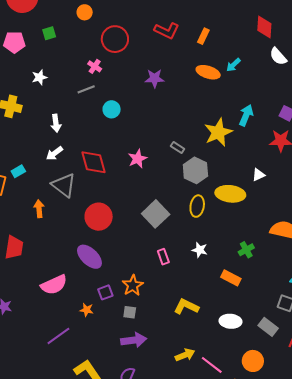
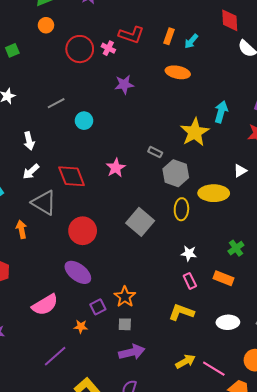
cyan arrow: (233, 65) -> (191, 41), moved
pink cross: (95, 66) -> (108, 48), moved
pink rectangle: (163, 257) -> (190, 281), moved

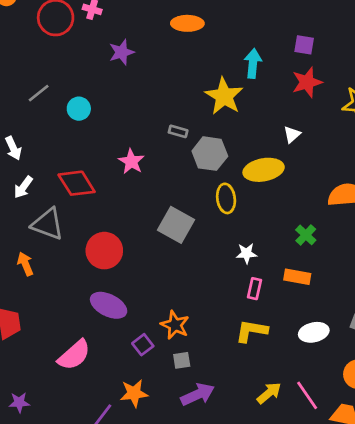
pink rectangle: (190, 281) -> (255, 289), turned 49
orange star: (81, 327) -> (134, 393), moved, size x1.5
pink line: (214, 369) -> (307, 395), turned 35

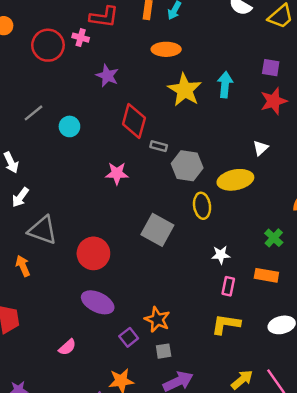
purple star: (122, 52) -> (107, 76), turned -30
yellow star: (224, 96) -> (185, 90), moved
pink star: (131, 161) -> (117, 173), turned -30
red diamond: (77, 183) -> (134, 121), moved, turned 48
pink semicircle: (74, 355) -> (67, 347), size x0.6

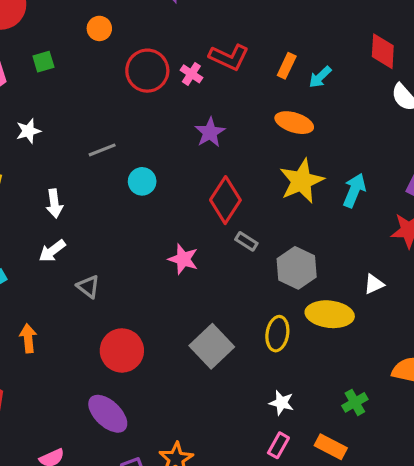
gray hexagon: (187, 166) -> (297, 268), moved
gray triangle: (42, 230) -> (88, 287), moved, size x0.6

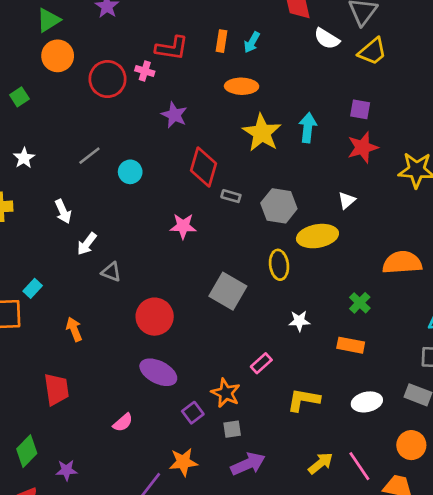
orange circle: (99, 28) -> (58, 56), size x1.5
white arrow: (52, 251) -> (87, 244), moved
pink rectangle: (278, 445) -> (261, 363), moved, turned 35

